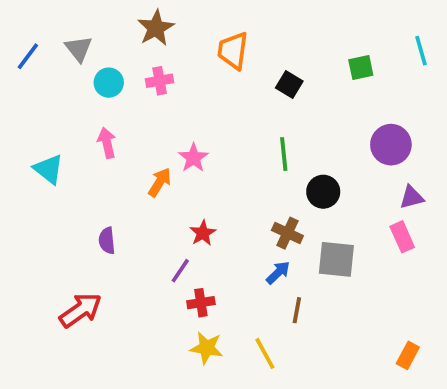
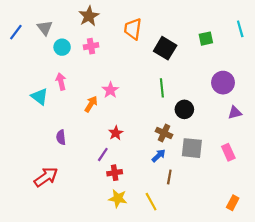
black square: (289, 84) -> (165, 48), size x1.5
cyan triangle: (49, 169) -> (40, 97), moved
pink rectangle: (402, 237) -> (228, 152), moved

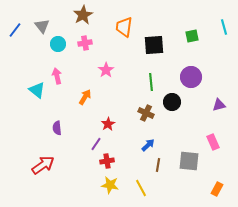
black square: (165, 48) -> (154, 45), turned -35
purple circle: (223, 83) -> (191, 77), moved
pink star: (110, 90) -> (106, 70), moved
brown cross: (164, 133) -> (146, 113), moved
gray square: (192, 148) -> (189, 161), moved

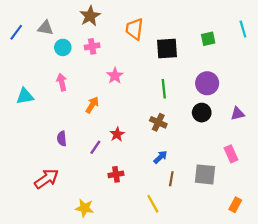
gray triangle: (42, 26) -> (45, 28), turned -42
cyan triangle: (37, 90) -> (25, 96), moved, turned -48
black circle: (172, 102) -> (202, 113), moved
purple line: (96, 144) -> (95, 147), moved
yellow star: (110, 185) -> (85, 208), moved

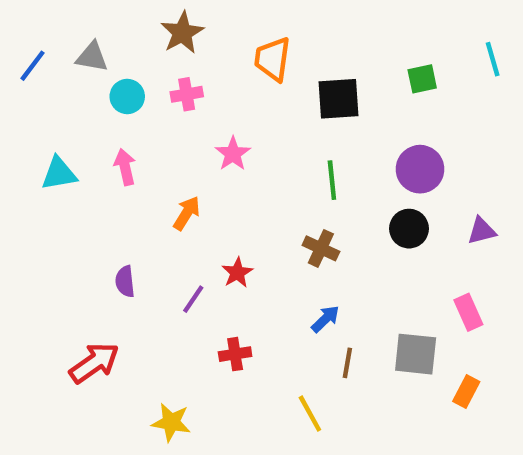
cyan triangle: (25, 96) -> (59, 174), moved
orange rectangle: (235, 205) -> (466, 392), moved

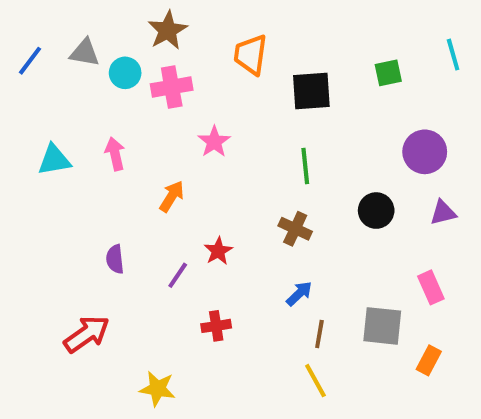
pink cross: (187, 94) -> (172, 87), size x1.4
cyan circle: (127, 97) -> (125, 73), moved
purple circle: (420, 169) -> (425, 152), moved
yellow line: (310, 414) -> (315, 381), moved

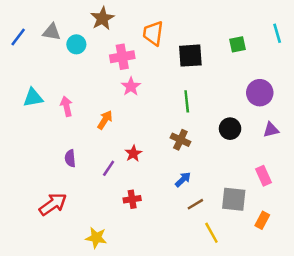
pink cross: (172, 87) -> (122, 57), moved
pink arrow: (115, 154) -> (66, 106), moved
brown line: (319, 334) -> (195, 204), turned 49
yellow line: (315, 381) -> (211, 233), moved

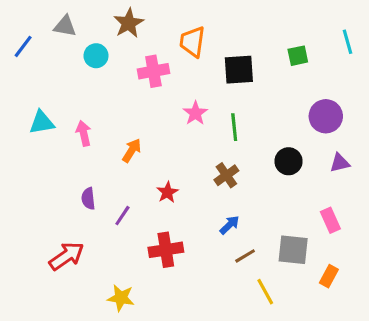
gray triangle: (52, 32) -> (65, 26), moved
pink star: (131, 86) -> (195, 113), moved
brown cross: (180, 140) -> (226, 175), turned 30
purple line: (109, 168) -> (122, 216), moved
red cross: (132, 199) -> (166, 250), size x1.5

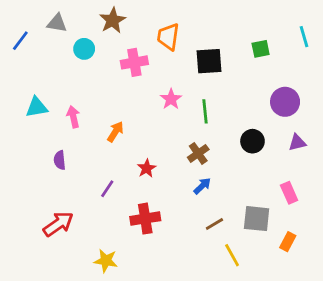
purple semicircle: (88, 199) -> (60, 160), moved
blue arrow: (230, 225) -> (202, 186), moved

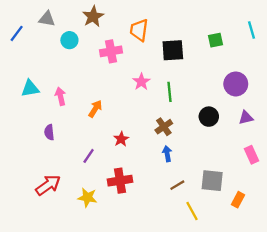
blue arrow: (202, 186) -> (167, 154), turned -56
pink rectangle: (289, 193) -> (251, 155), moved
yellow star: (106, 261) -> (87, 197), moved

